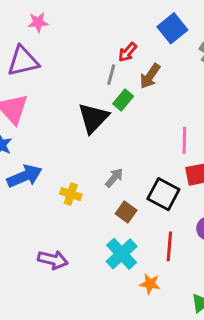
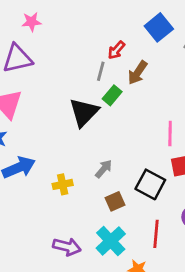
yellow cross: (71, 194) -> (63, 184), turned -30
brown square: (126, 212) -> (115, 201), turned 30
purple arrow: (53, 260) -> (67, 247), moved

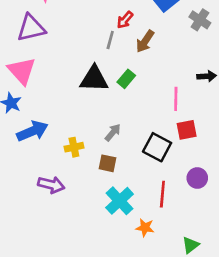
green rectangle: (112, 95) -> (126, 79), moved
black triangle: (84, 112) -> (94, 79), turned 48
brown square: (115, 201) -> (107, 163), moved, turned 36
purple arrow: (67, 247) -> (51, 185), moved

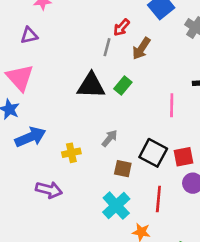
purple triangle: (31, 28) -> (29, 35), size x0.6
red square: (187, 130) -> (184, 157), moved
brown square: (107, 163) -> (123, 169), moved

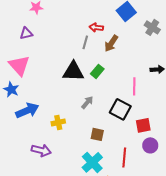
red arrow: (121, 27) -> (96, 27), turned 56
gray arrow: (110, 138) -> (87, 102), moved
black square: (153, 153) -> (120, 109), moved

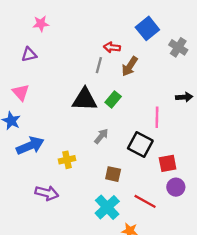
pink triangle: (19, 65) -> (21, 92), size x0.7
red line: (124, 157) -> (145, 201), turned -66

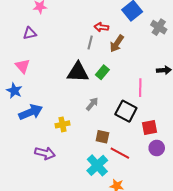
red line: (145, 201) -> (120, 153), moved

